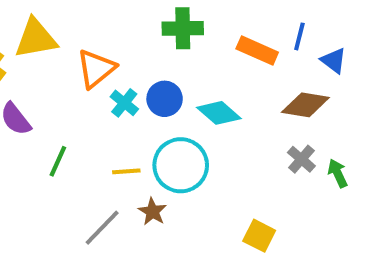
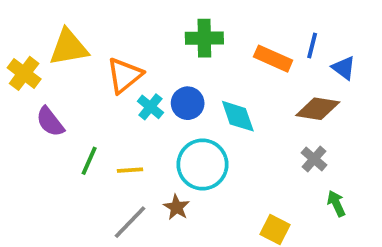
cyan diamond: (219, 113) -> (238, 116), turned 30
yellow line: (126, 171) -> (130, 170), moved
green arrow: (338, 173) -> (336, 204), moved

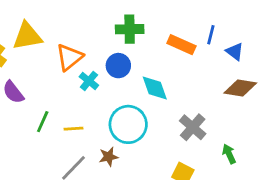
blue circle: (188, 103) -> (118, 66), moved
brown diamond: (318, 109) -> (240, 88), moved
gray cross: (314, 159) -> (193, 127), moved, size x1.4
brown star: (176, 207) -> (109, 157), turned 30

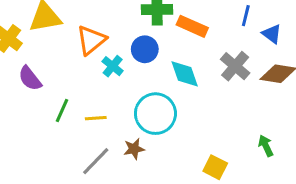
orange rectangle: (181, 45) -> (192, 26), moved
gray cross: (193, 127) -> (235, 66), moved

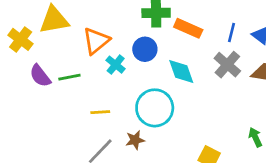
blue line: (246, 16) -> (232, 32), moved
green line: (62, 111) -> (69, 77), moved, turned 55

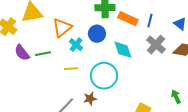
blue line: (232, 32) -> (150, 21), moved
yellow line: (100, 112) -> (71, 69), moved

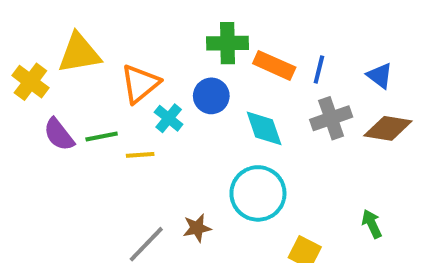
gray cross: (156, 45) -> (331, 118), turned 30
yellow line: (71, 69) -> (140, 155), moved
cyan circle: (104, 76) -> (258, 193), moved

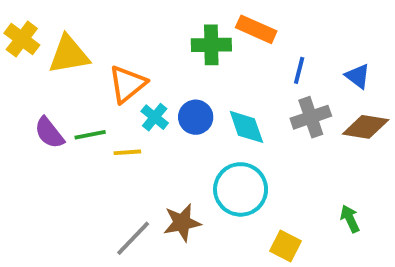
orange rectangle: (274, 65) -> (256, 29), moved
yellow cross: (30, 82) -> (22, 39), moved
blue circle: (211, 96) -> (196, 117), moved
brown star: (197, 228) -> (182, 223), size x1.4

